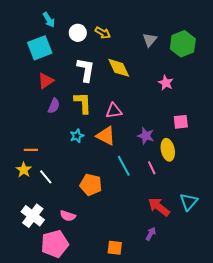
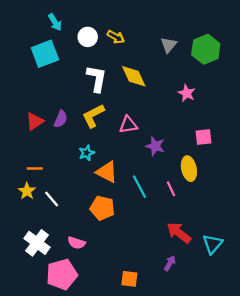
red triangle: (46, 81) -> (35, 121), moved
yellow L-shape: (83, 103) -> (93, 116), turned -115
orange triangle: (106, 136) -> (107, 172), moved
purple star: (146, 136) -> (155, 146), moved
cyan triangle: (189, 202) -> (213, 244), moved

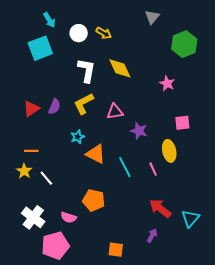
gray triangle: (169, 45) -> (152, 17), moved
orange pentagon: (102, 208) -> (94, 200), moved

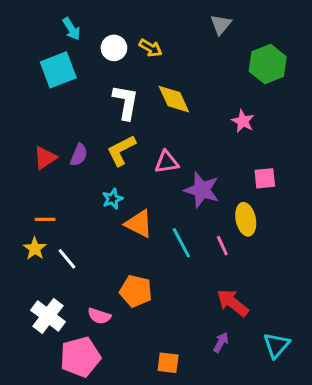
purple star: (139, 131) -> (202, 190), size x1.4
cyan triangle: (190, 218) -> (277, 345), moved

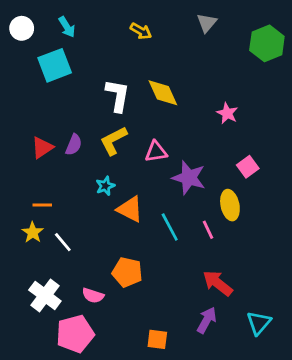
white circle: (114, 48) -> (22, 28), moved
yellow arrow: (151, 48) -> (141, 31), moved
green hexagon: (268, 64) -> (267, 43), moved
pink square: (265, 178) -> (248, 167), turned -30
purple arrow: (221, 342) -> (207, 320), size x1.4

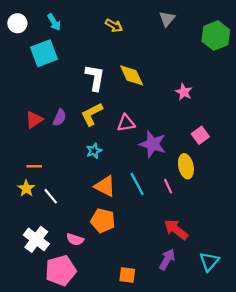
cyan star: (105, 186) -> (94, 151), moved
orange triangle: (130, 209) -> (105, 186), moved

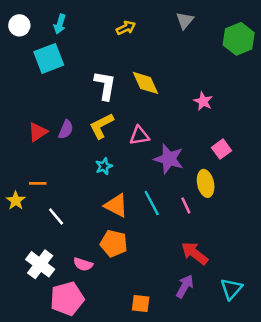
cyan arrow: (54, 22) -> (60, 24), turned 49
yellow arrow: (114, 25) -> (126, 28), turned -56
yellow star: (26, 188) -> (16, 201), moved

